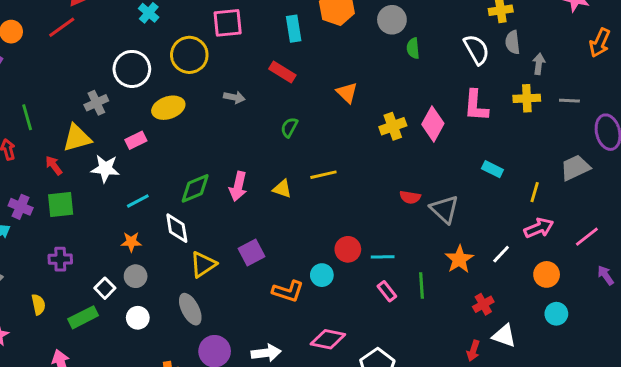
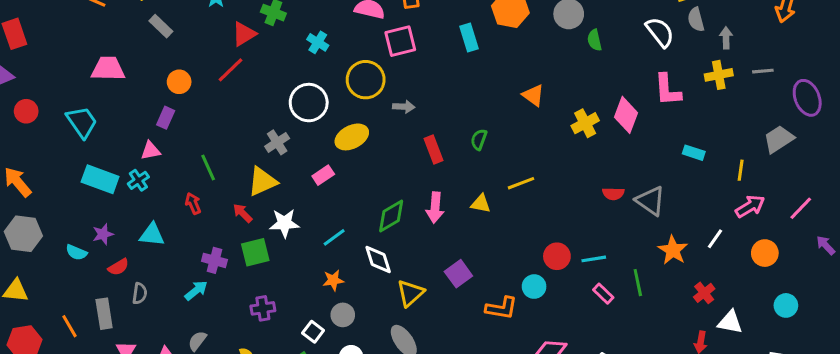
red rectangle: (282, 72) -> (434, 150), moved, turned 45
gray arrow: (234, 97) -> (404, 107), moved
white star: (105, 169) -> (284, 223), moved
cyan circle: (556, 314) -> (786, 305), moved

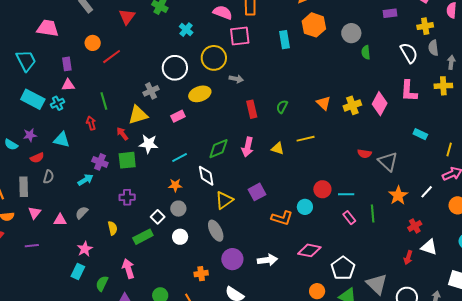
red triangle: (244, 34) -> (127, 17), moved, turned -30
red line: (230, 70) -> (112, 57), moved
orange triangle: (533, 95) -> (323, 103), moved
purple rectangle: (166, 118) -> (67, 64), moved, turned -40

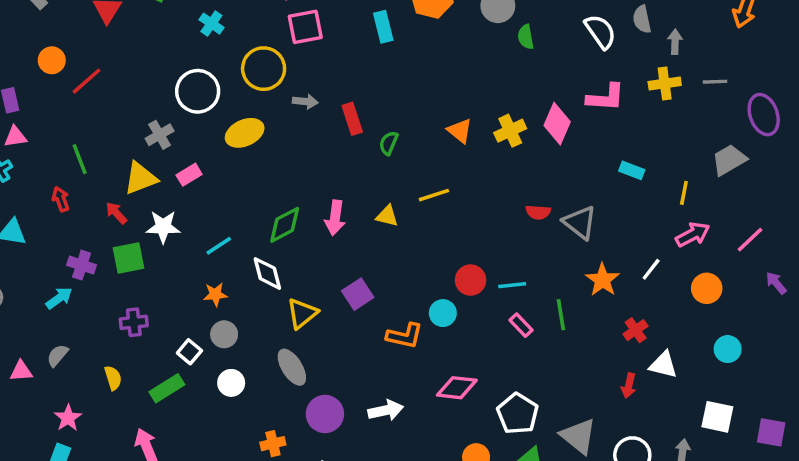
pink L-shape: (409, 91) -> (606, 98), turned -85
red rectangle: (252, 109) -> (352, 119), moved
pink rectangle: (178, 116) -> (189, 175), moved

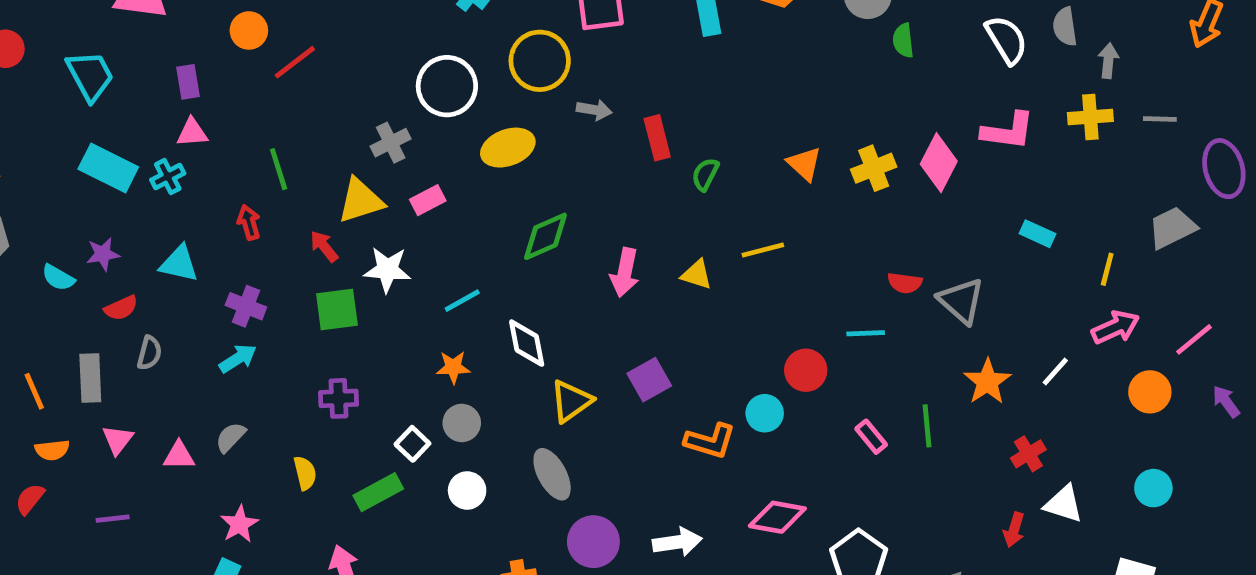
green diamond: (285, 225) -> (545, 236), moved
purple cross: (82, 265) -> (246, 306), moved
cyan line: (512, 285) -> (866, 333), moved
orange circle: (707, 288) -> (1150, 392), moved

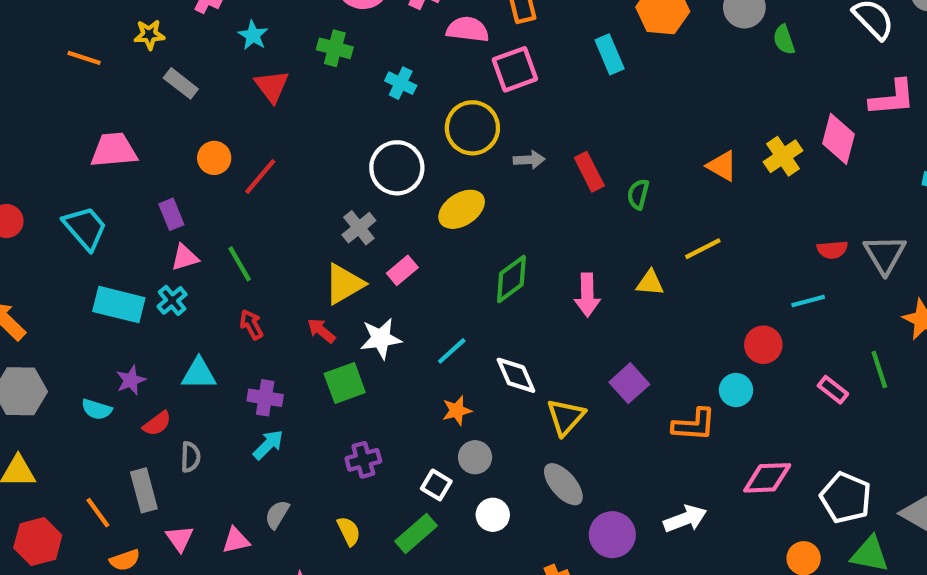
green line: (279, 169) -> (240, 264), moved
gray triangle: (961, 301) -> (885, 254), turned 30

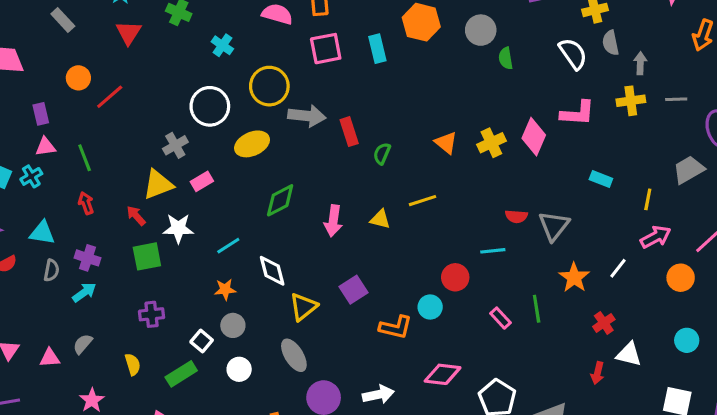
pink square: (515, 69) -> (326, 49), moved
gray arrow: (529, 160) -> (307, 116), size x1.6
gray semicircle: (190, 457) -> (51, 270), moved

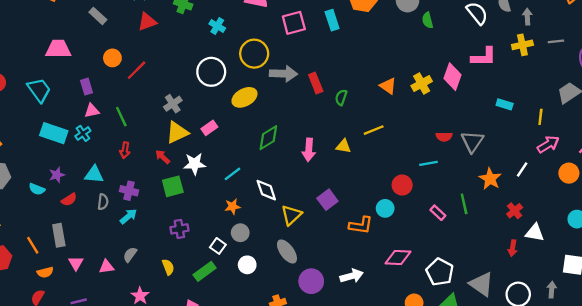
red triangle: (129, 33) -> (147, 22), turned 42
gray cross: (175, 145) -> (173, 104), moved
red arrow: (86, 203) -> (125, 150), turned -147

